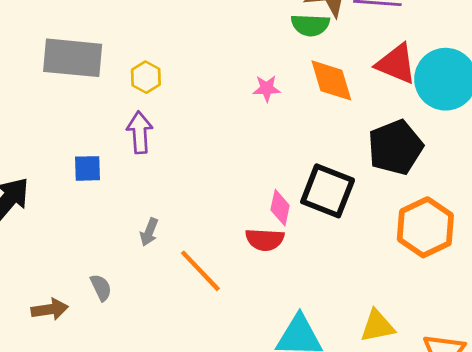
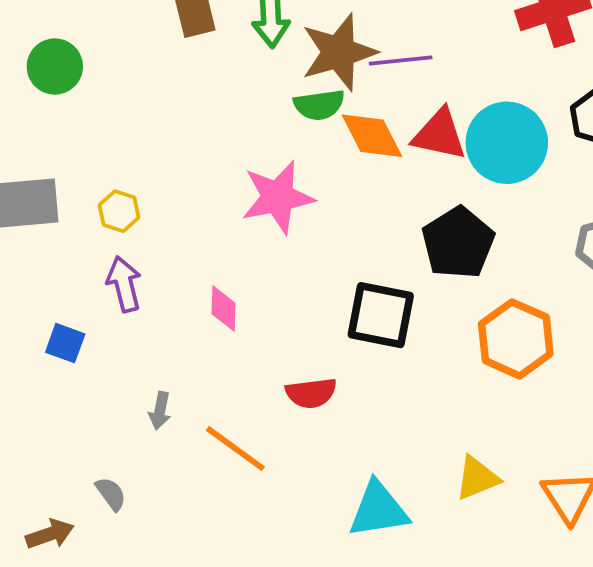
orange diamond: (331, 80) -> (372, 136), moved
pink star: (267, 88) -> (278, 197), size x2.0
blue square: (88, 168) -> (65, 343), turned 32
pink diamond: (280, 208) -> (224, 309), moved

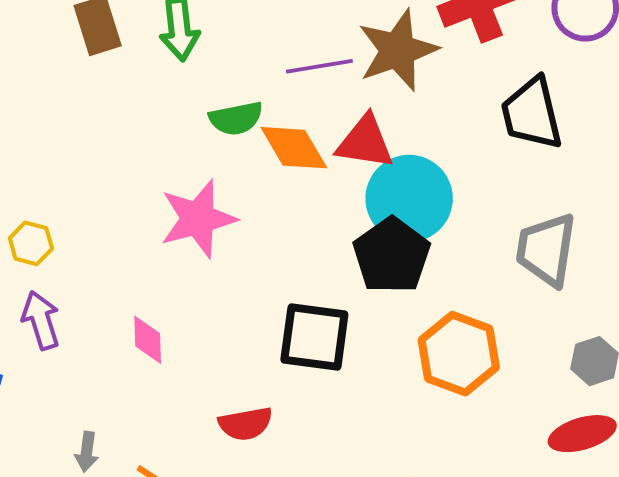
brown star: (339, 52) -> (398, 50), moved
cyan circle: (507, 143) -> (409, 198), moved

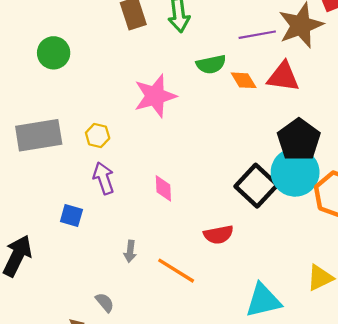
orange diamond: (294, 148) -> (244, 80), size x0.7
cyan circle: (409, 198) -> (295, 172), moved
pink star: (198, 219) -> (155, 96), moved
black square: (314, 337) -> (256, 186), turned 36

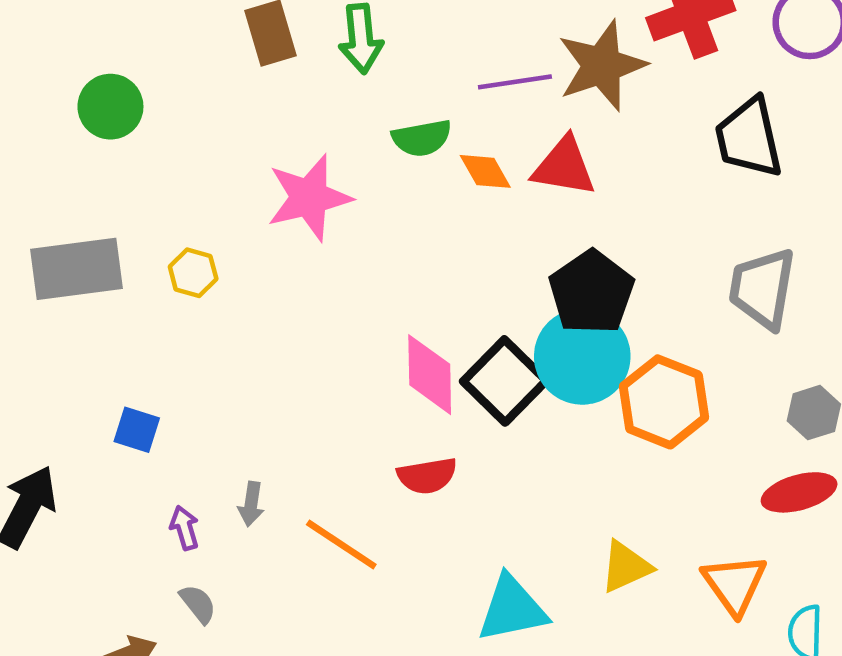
purple arrow: (104, 178) -> (185, 528), moved, size x0.7
pink diamond: (163, 188) -> (430, 375), moved, size x1.5

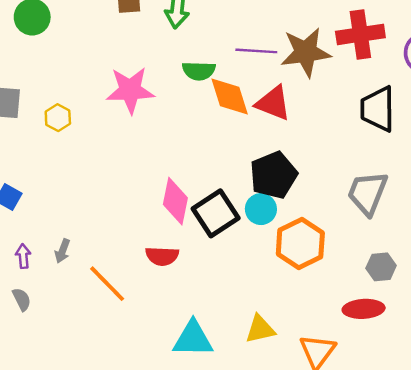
orange diamond: (485, 171) -> (230, 97), size x1.5
cyan circle: (582, 356) -> (261, 209), size x0.6

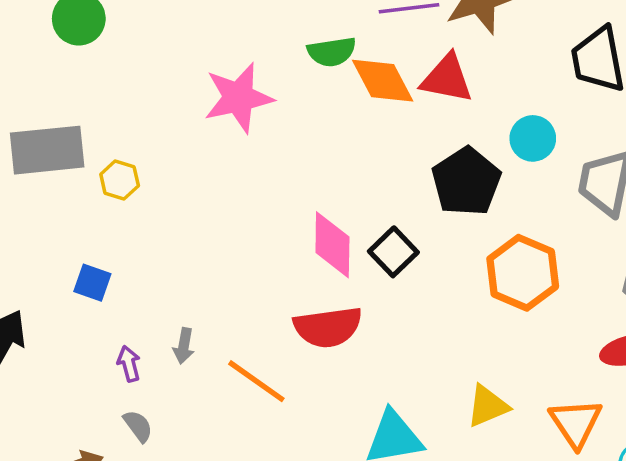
yellow hexagon: (58, 118) -> (120, 180), moved
cyan circle: (261, 209) -> (533, 138), moved
black square: (216, 213) -> (393, 252), size x0.7
red semicircle: (162, 256) -> (328, 327), size x1.4

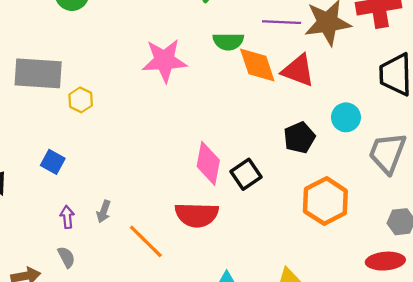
black pentagon: (466, 182) -> (299, 138), size x0.7

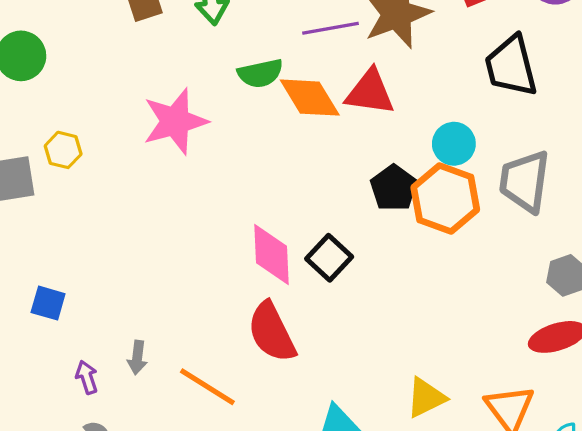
yellow hexagon: (81, 100) -> (63, 150), moved
orange hexagon: (325, 201) -> (445, 198), moved
red semicircle: (197, 215) -> (272, 332), turned 75

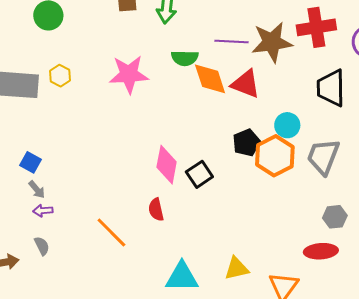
red semicircle: (272, 332) -> (156, 210), size x0.6
gray arrow: (137, 358) -> (37, 190), moved, turned -60
purple arrow: (87, 377) -> (43, 211), turned -90

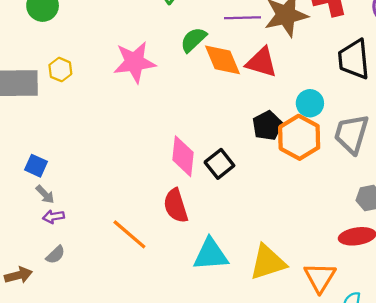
green semicircle: (185, 58) -> (193, 40), turned 140
red semicircle: (156, 210) -> (176, 206), size x1.4
gray semicircle: (42, 246) -> (55, 255), turned 78
yellow triangle: (237, 269) -> (268, 262), size x1.4
cyan triangle: (182, 277) -> (211, 254), moved

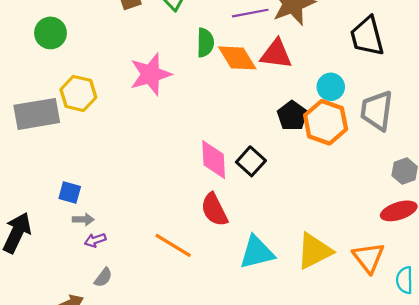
green semicircle: (193, 40) -> (205, 43), turned 144
yellow hexagon: (60, 70) -> (78, 93), size x1.5
gray arrow: (45, 194) -> (83, 219), turned -36

